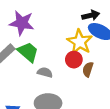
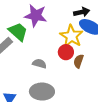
purple star: (22, 23) -> (36, 16), moved
green trapezoid: (28, 52) -> (18, 32), moved

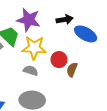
black arrow: (82, 12) -> (65, 20), moved
yellow star: (71, 36) -> (34, 48), moved, turned -30

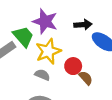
yellow star: (34, 48) -> (48, 51), turned -30
brown semicircle: (72, 70) -> (86, 78), turned 112

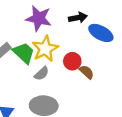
green trapezoid: (23, 37) -> (24, 53), moved
gray semicircle: (42, 75) -> (42, 74), turned 120

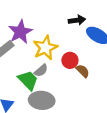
purple star: (39, 18) -> (20, 32), moved, turned 30
green trapezoid: (24, 53) -> (28, 80), moved

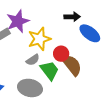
brown semicircle: (83, 71) -> (72, 65), size x1.6
green trapezoid: (28, 80) -> (50, 70), moved

